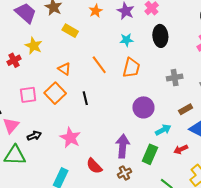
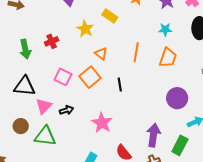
yellow star: (34, 46) -> (85, 29), moved
orange line: (99, 65) -> (136, 52), turned 42
pink square: (28, 95) -> (63, 77), turned 30
black arrow: (34, 136) -> (66, 110), moved

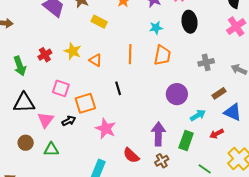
yellow star: (85, 29) -> (73, 51), moved
orange square: (90, 77) -> (85, 103), moved, turned 30
green triangle: (45, 136) -> (51, 149), size x0.7

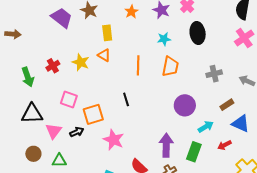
yellow rectangle: (99, 22) -> (107, 33), turned 56
orange triangle: (96, 60) -> (104, 55), moved

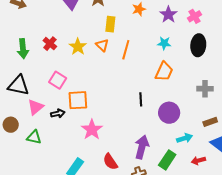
orange line: (138, 65) -> (126, 50), moved
red cross: (53, 66) -> (50, 44), turned -32
black line: (126, 99) -> (141, 99), moved

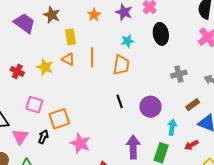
orange trapezoid: (164, 72) -> (121, 65), moved
black arrow: (58, 113) -> (43, 137), turned -40
cyan arrow: (185, 138) -> (172, 127), turned -49

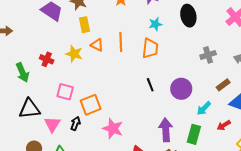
yellow rectangle: (71, 37) -> (84, 25), moved
cyan arrow: (172, 127) -> (204, 108), turned -140

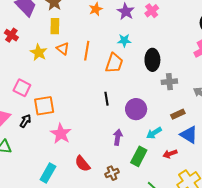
black ellipse: (188, 16) -> (152, 60), moved
red cross: (47, 59) -> (11, 35), moved
purple arrow: (166, 130) -> (118, 137), moved, size x0.7

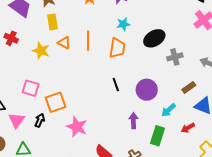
black ellipse: (152, 60) -> (154, 38), turned 70

